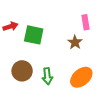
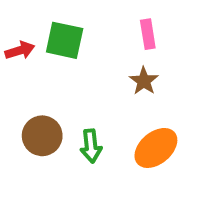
pink rectangle: (86, 22) -> (148, 34), moved
green square: (34, 35) -> (65, 40), moved

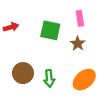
green square: (65, 40) -> (50, 30), moved

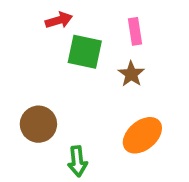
red arrow: (11, 27) -> (59, 20), moved
green arrow: (49, 79) -> (77, 161), moved

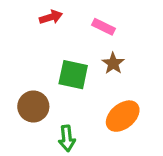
pink rectangle: (135, 31) -> (104, 27), moved, turned -55
green square: (85, 52) -> (73, 75), moved

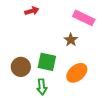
pink rectangle: (104, 27) -> (84, 18), moved, size x1.5
green square: (73, 75) -> (47, 62), moved

